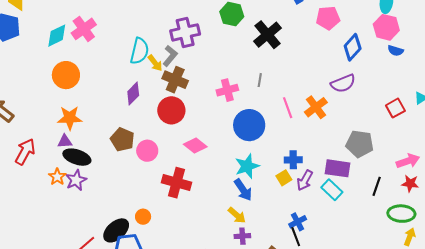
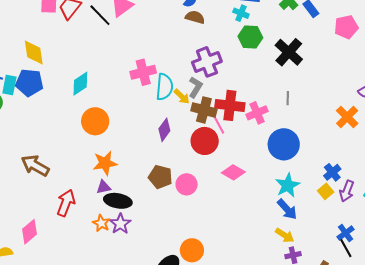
pink cross: (84, 29) -> (143, 72), moved, turned 30
pink line: (288, 108) -> (218, 124), moved
blue cross: (293, 160) -> (332, 172), turned -30
red cross: (177, 183) -> (230, 105), moved
orange circle: (143, 217) -> (192, 250), size x1.5

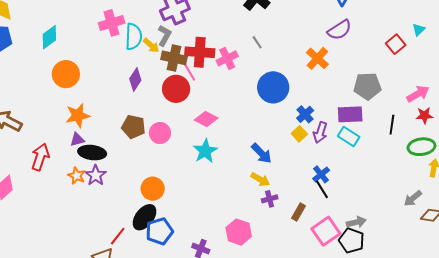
gray line: (288, 98) -> (257, 42), turned -32
blue circle: (284, 144) -> (273, 87), moved
cyan star: (288, 185) -> (205, 151), moved
orange circle: (192, 250) -> (153, 189), moved

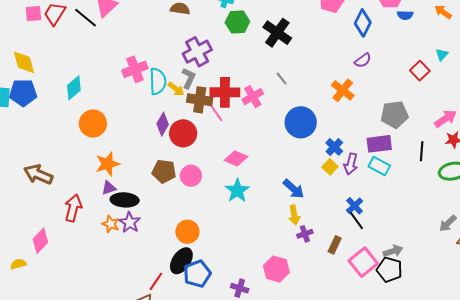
purple semicircle: (340, 30) -> (363, 60), size x0.7
red circle: (176, 89) -> (183, 133), moved
yellow arrow: (260, 179) -> (294, 215), turned 54

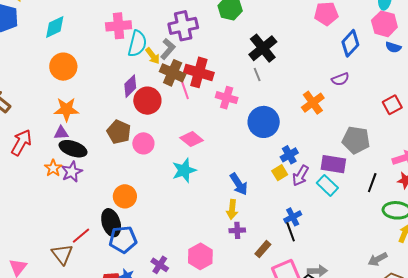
black cross: (277, 33) -> (263, 48), moved
pink cross: (253, 97) -> (227, 98), moved, turned 30
black ellipse: (181, 261) -> (111, 223), turned -68

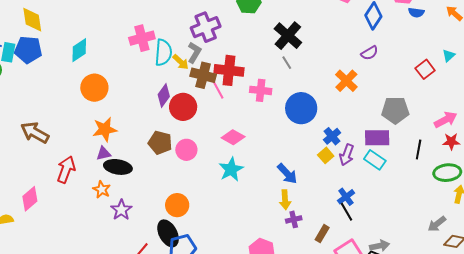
purple star: (72, 172) -> (121, 210), moved

